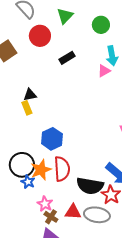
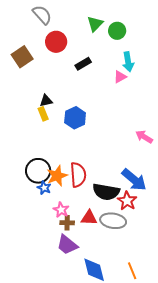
green triangle: (65, 16) -> (95, 24), moved
blue hexagon: (52, 139) -> (75, 118), moved
brown cross: (51, 217) -> (67, 223), turned -32

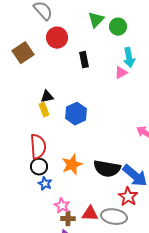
black rectangle: (83, 64) -> (84, 60), turned -70
black circle: (38, 171) -> (39, 167), size x0.7
red semicircle: (78, 175) -> (38, 147), moved
orange star: (57, 176) -> (72, 165), moved
black semicircle: (106, 192) -> (107, 169), moved

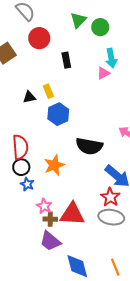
yellow rectangle: (44, 110) -> (48, 91), moved
black semicircle: (107, 169) -> (89, 146), moved
red triangle: (90, 214) -> (72, 214), size x1.5
gray ellipse: (114, 217) -> (111, 217), moved

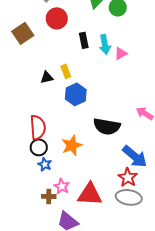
cyan arrow: (111, 58) -> (105, 44), moved
brown cross: (50, 219) -> (49, 196), moved

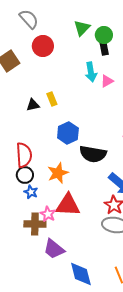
black rectangle: (84, 40) -> (104, 47), moved
blue hexagon: (76, 94) -> (68, 133), moved
red triangle: (90, 194) -> (68, 205), moved
brown cross: (49, 196) -> (35, 224), size x1.5

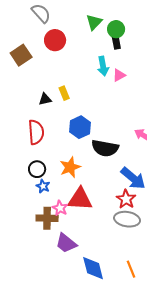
red semicircle: (24, 155) -> (36, 132), moved

